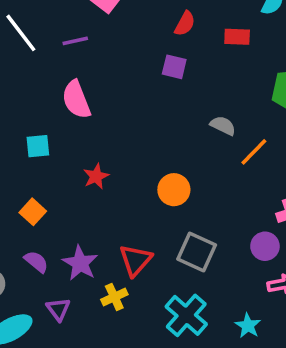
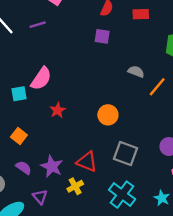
pink semicircle: (76, 100) -> (41, 79), moved, turned -120
red triangle: (135, 260) -> (87, 162), turned -45

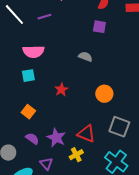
gray semicircle: (136, 72) -> (85, 57), moved
pink semicircle: (41, 79) -> (33, 52), moved, turned 55

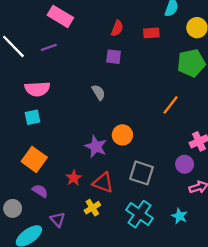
gray semicircle: (85, 57) -> (99, 92), turned 40
red star: (61, 90) -> (74, 178), moved
orange square: (28, 112) -> (34, 159), size x1.5
purple star: (56, 138) -> (96, 147), moved

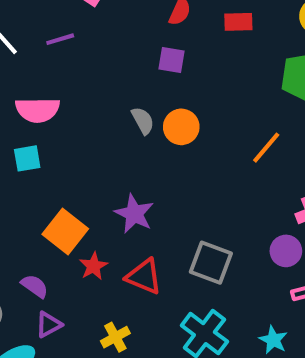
orange circle: (122, 135) -> (181, 127), moved
orange square: (34, 159) -> (65, 232), moved
yellow cross: (92, 208) -> (115, 337), moved
purple triangle: (58, 220) -> (49, 325), moved, turned 42

